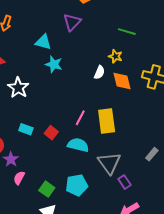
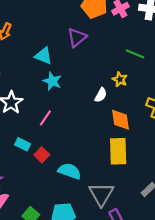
orange diamond: (122, 81) -> (120, 120), moved
pink line: (80, 118) -> (45, 118), moved
yellow rectangle: (107, 121) -> (118, 151), moved
cyan rectangle: (26, 129) -> (23, 144), moved

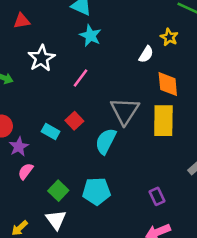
cyan rectangle: (23, 144) -> (51, 131), moved
cyan semicircle: (69, 171) -> (106, 141), turned -85
gray triangle: (101, 194) -> (125, 111), moved

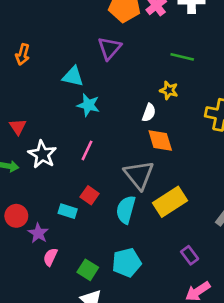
red triangle: (22, 21) -> (18, 127), moved, turned -42
white star: (41, 58) -> (42, 154), moved
orange diamond: (168, 84) -> (160, 141), moved
yellow rectangle: (163, 121) -> (170, 202), moved, turned 68

